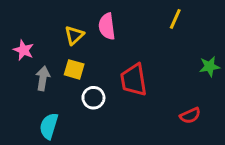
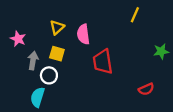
pink semicircle: (107, 26) -> (83, 34), moved
white circle: (93, 98) -> (49, 75), moved

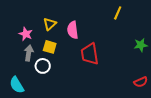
pink star: (18, 39) -> (26, 34), moved
red semicircle: (146, 89) -> (141, 82), moved
cyan semicircle: (38, 97) -> (17, 85), moved, turned -48

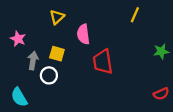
yellow triangle: (50, 24) -> (57, 17), moved
pink star: (26, 34) -> (18, 39), moved

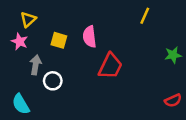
yellow triangle: (57, 17) -> (28, 19), moved
yellow square: (57, 54) -> (59, 40), moved
red trapezoid: (103, 62) -> (110, 66), turned -145

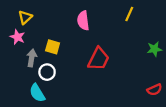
pink semicircle: (90, 37) -> (83, 21), moved
yellow square: (59, 40) -> (53, 47), moved
cyan semicircle: (21, 104) -> (37, 93), moved

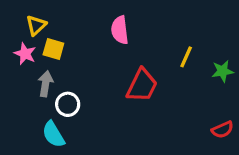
yellow line: (129, 14) -> (186, 57), moved
yellow square: (53, 47) -> (53, 49), moved

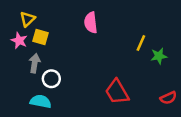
green star: (223, 71) -> (159, 56), moved
red trapezoid: (142, 85) -> (117, 92), moved, turned 124
cyan semicircle: (53, 134) -> (41, 101), turned 132

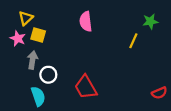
green star: (159, 56) -> (150, 21), moved
red trapezoid: (117, 92) -> (86, 87), moved
cyan semicircle: (41, 101) -> (38, 96), turned 60

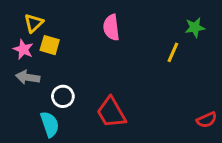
gray arrow: (32, 60) -> (28, 77), moved, turned -90

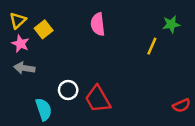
yellow triangle: (34, 23) -> (18, 20), moved
yellow square: (50, 45) -> (44, 29), moved, turned 36
white circle: (63, 96) -> (68, 90), moved

